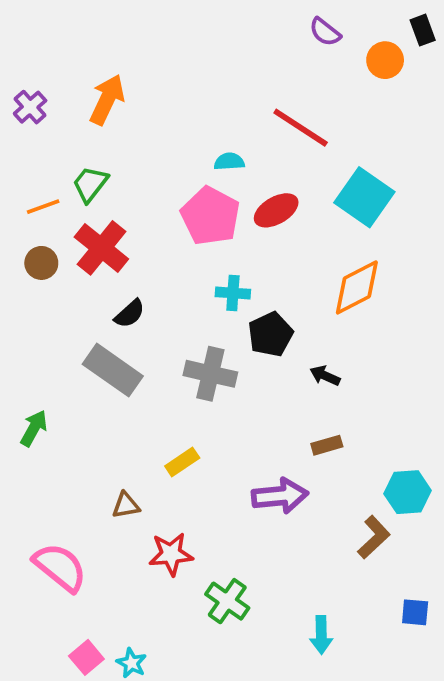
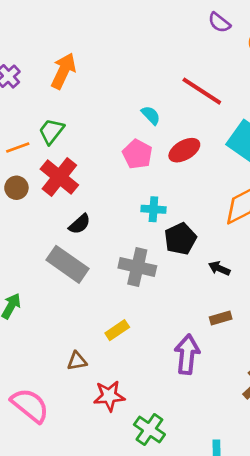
cyan semicircle: (229, 162) -> (151, 115), turned 50
pink pentagon: (210, 216) -> (137, 154), size x0.7
purple arrow: (280, 496) -> (187, 354), turned -78

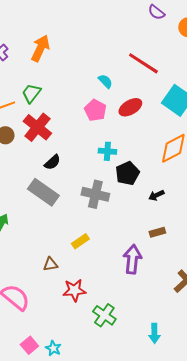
black arrow: (219, 268) -> (156, 195), turned -49

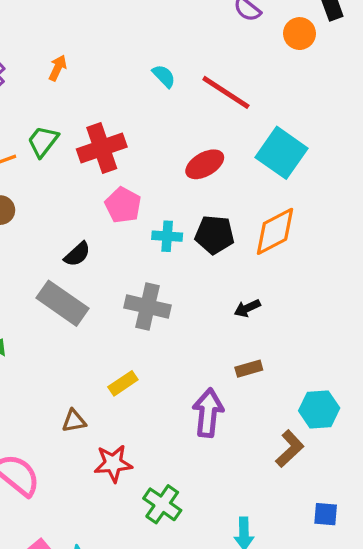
orange arrow: (40, 48) -> (58, 68), size x0.6
cyan semicircle: (105, 81) -> (164, 76), moved
pink pentagon: (95, 110) -> (123, 205), moved
red cross: (37, 127) -> (102, 148), moved, turned 32
black pentagon: (127, 173) -> (215, 235), moved, turned 30

